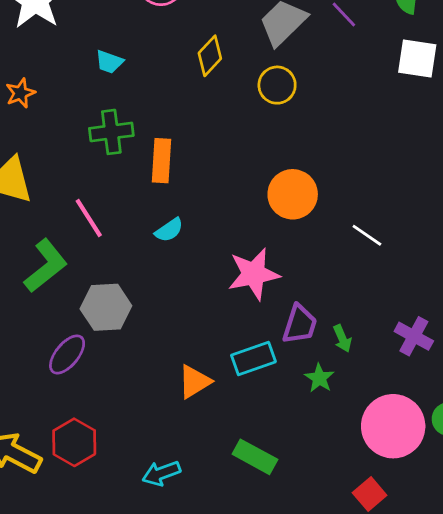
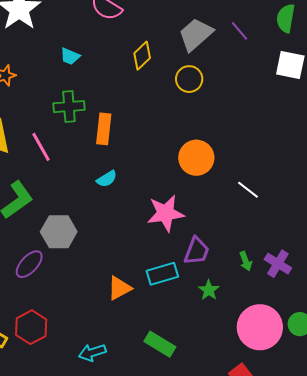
pink line: (89, 218) -> (41, 147), moved
green arrow: (342, 338) -> (246, 261), moved

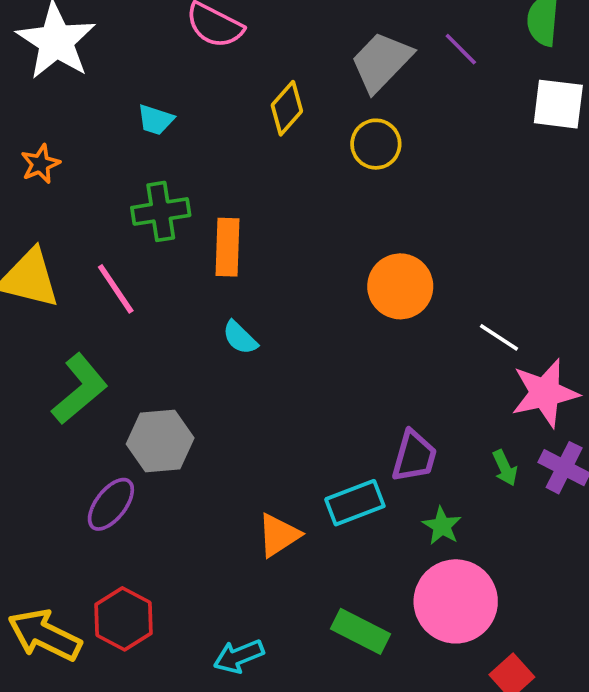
cyan semicircle: (107, 179) -> (240, 338), turned 80
pink star: (166, 213) -> (545, 393), moved
pink circle: (260, 327) -> (456, 601), moved

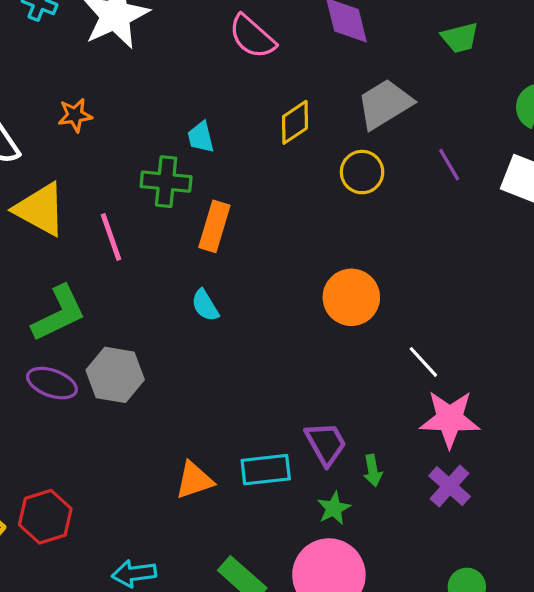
purple line: (461, 49) -> (449, 165), moved
cyan trapezoid: (155, 120) -> (201, 137), moved, turned 44
purple trapezoid: (414, 456) -> (326, 444), turned -60
green arrow: (505, 468) -> (373, 471), moved
purple ellipse: (111, 504) -> (52, 383), moved, turned 57

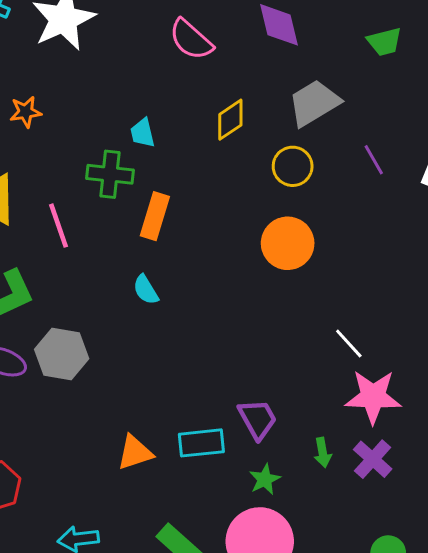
orange circle: (351, 297) -> (288, 243), moved
green arrow: (373, 471) -> (323, 453), moved

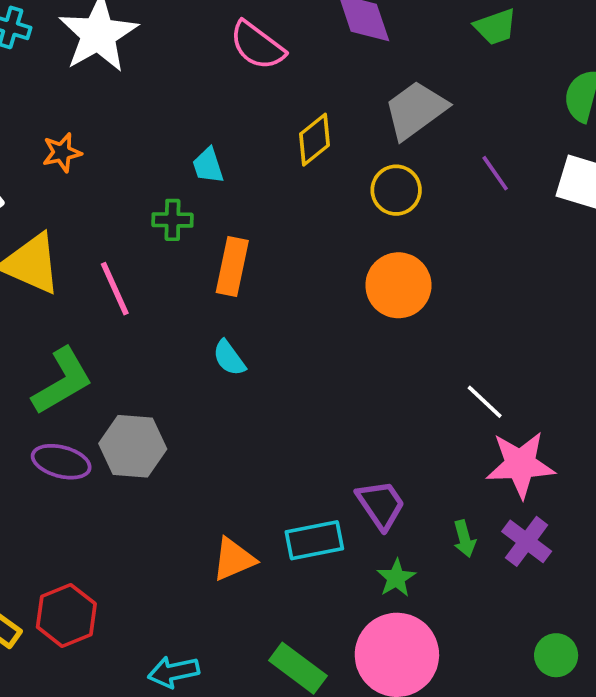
green cross: (110, 174) -> (173, 220), size x0.7

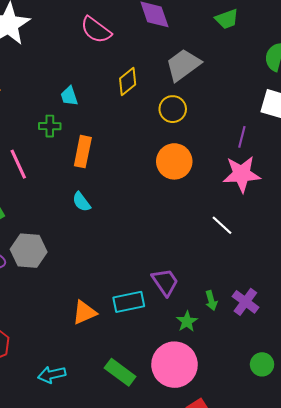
purple line: (495, 173) -> (242, 137), moved, turned 50
pink star: (520, 464) -> (242, 174), moved
green star: (396, 578) -> (187, 321), moved

